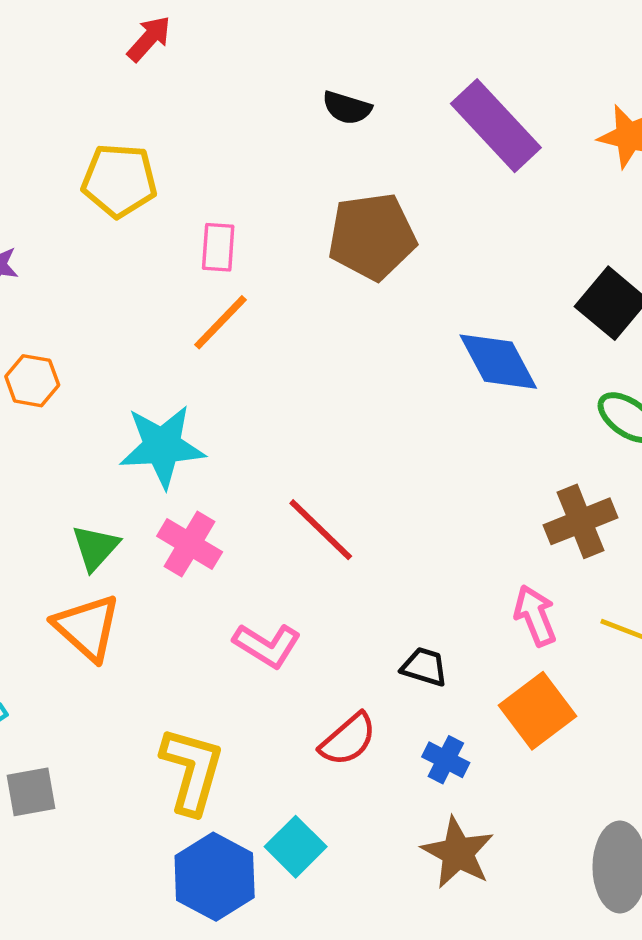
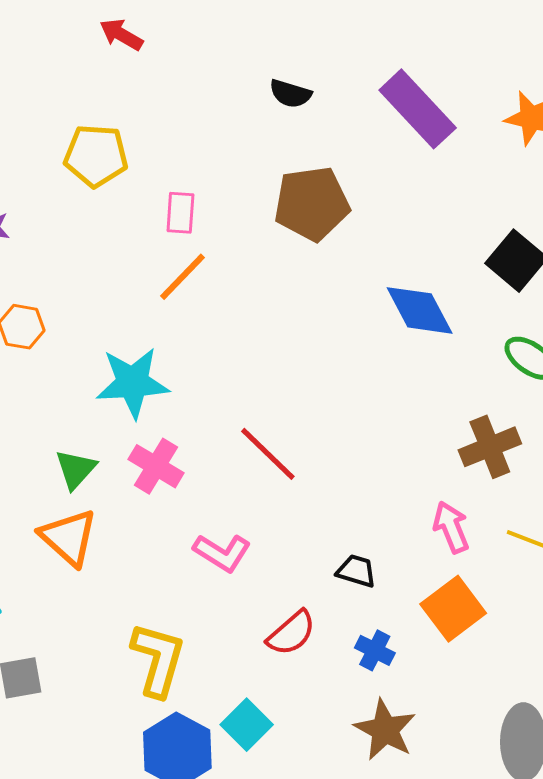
red arrow: (149, 39) -> (121, 35), turned -102

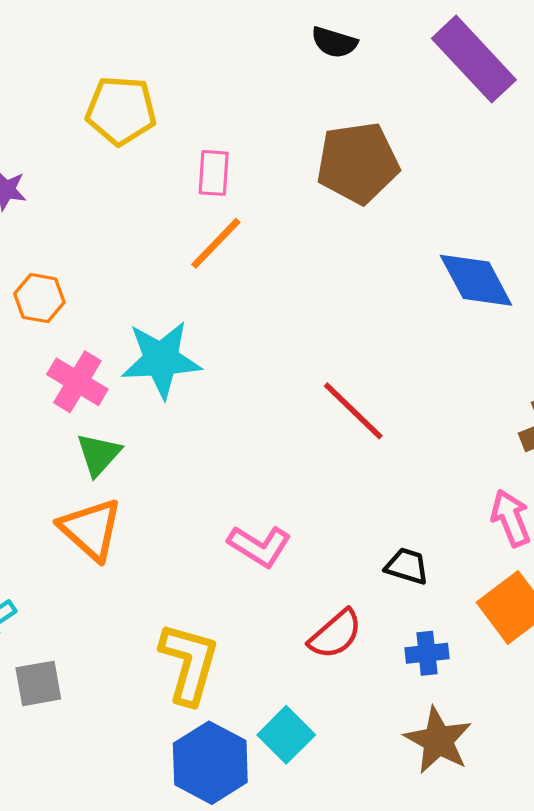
red line: (268, 454) -> (353, 411), moved
pink cross: (156, 466) -> (77, 382), moved
blue cross: (375, 650) -> (427, 653), turned -33

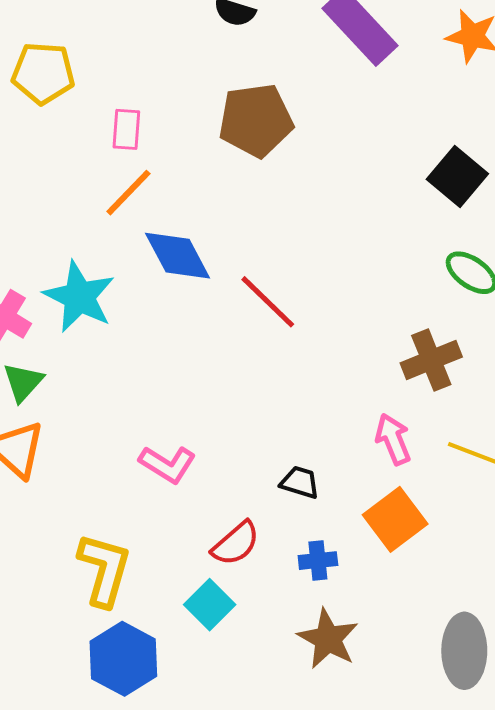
blue diamond: (476, 280) -> (178, 256), moved
cyan star: (161, 359) -> (79, 297), turned 30
red line: (353, 411) -> (268, 302), moved
cyan square: (286, 735) -> (210, 605), moved

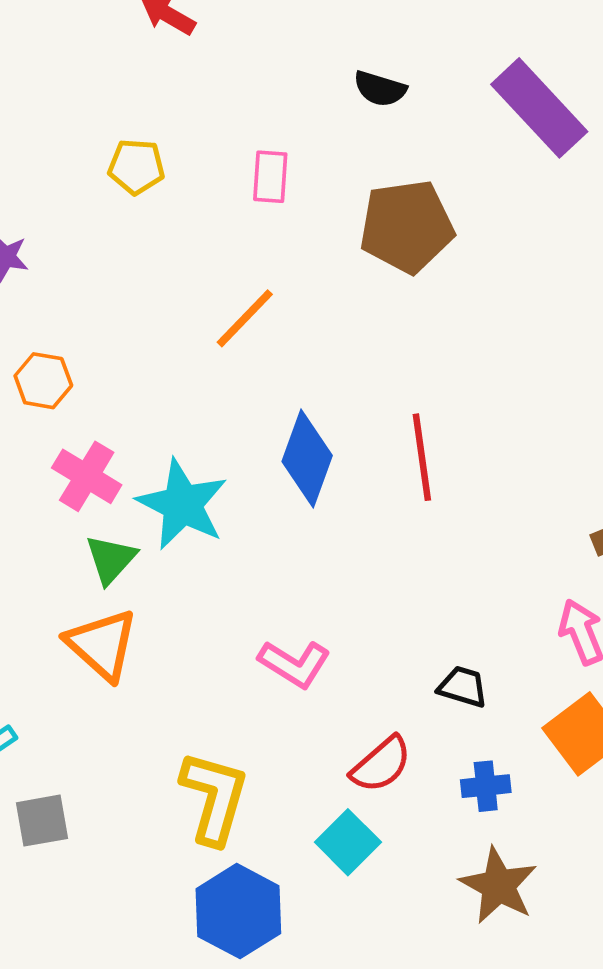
yellow pentagon: (43, 73) -> (136, 167), size x0.7
pink rectangle: (126, 129) -> (270, 177), moved
blue diamond: (178, 256) -> (307, 458), moved, turned 48
cyan star: (79, 297) -> (182, 504), moved
red line: (268, 302) -> (422, 457), turned 38

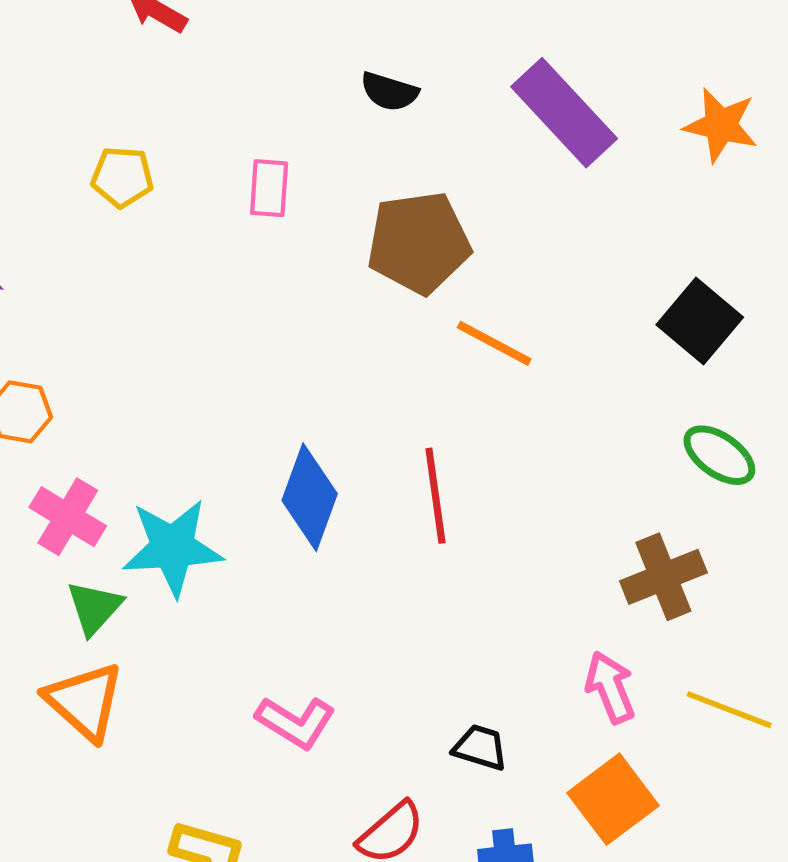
orange line: (245, 318) -> (494, 343), moved, turned 74
cyan star: (182, 504) -> (173, 547), turned -30

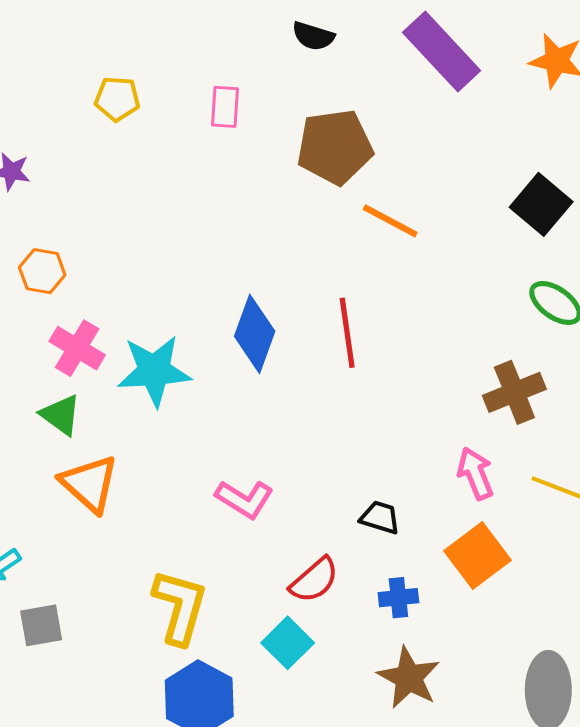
green triangle: (94, 608) -> (61, 415), moved, turned -36

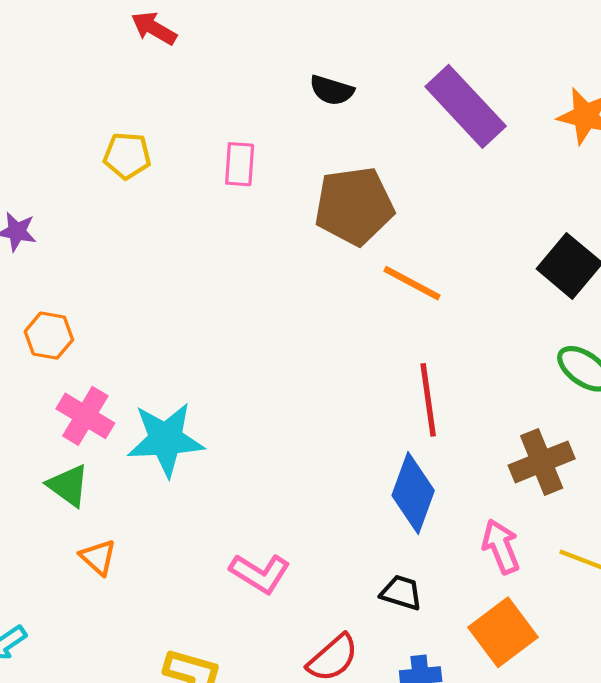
red line: (347, 333) -> (428, 400), moved
blue diamond: (255, 334) -> (413, 493), moved
orange triangle: (89, 484) -> (98, 557), size x0.6

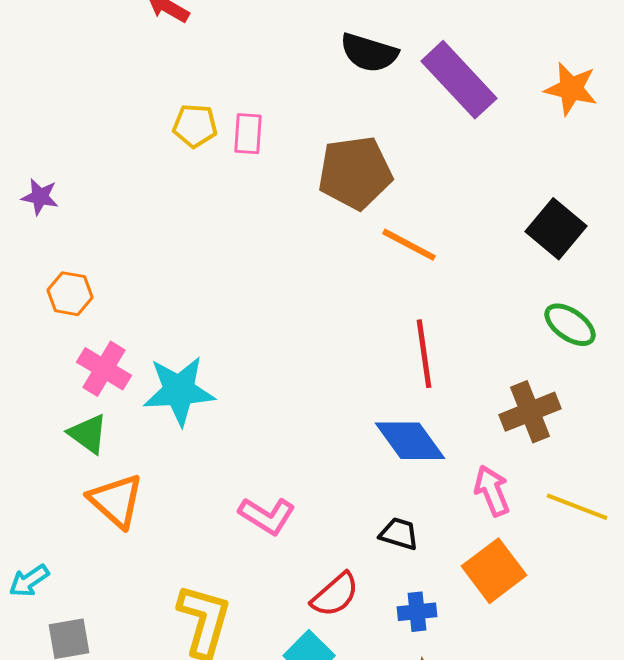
black semicircle: (332, 90) -> (369, 53), moved, size x1.4
yellow pentagon: (127, 156) -> (195, 126), moved
blue diamond: (413, 493) -> (410, 441), turned -56
orange triangle: (98, 557) -> (116, 501), size x1.6

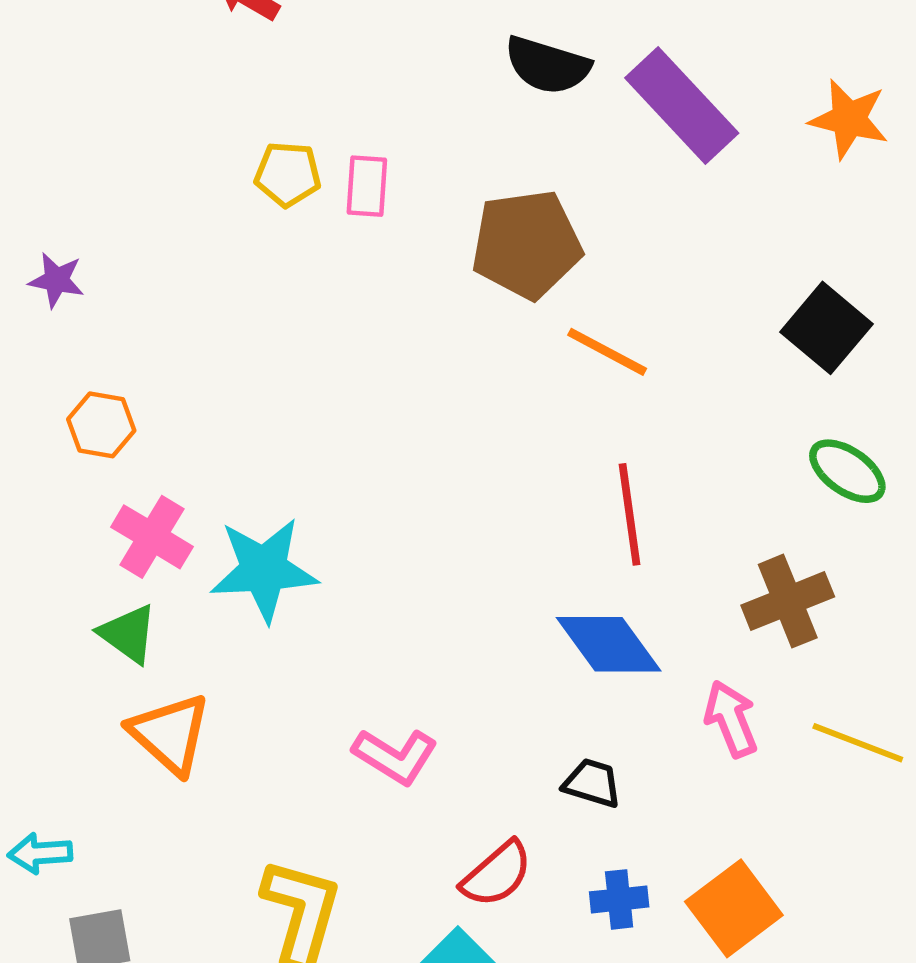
orange square: (494, 571) -> (734, 908), moved
cyan arrow: (29, 581) -> (40, 853), turned 30

